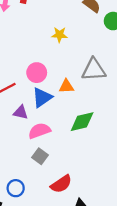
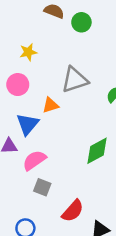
pink circle: (37, 73) -> (18, 85), moved
green diamond: (82, 122) -> (97, 151), moved

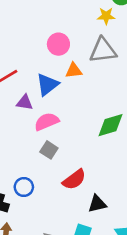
yellow star: (28, 52) -> (106, 16), moved
pink circle: (18, 85) -> (58, 44), moved

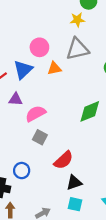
blue triangle: (47, 85) -> (23, 70), moved
black triangle: (97, 204) -> (74, 183), moved

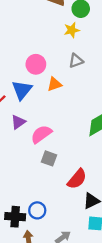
gray triangle: (77, 49) -> (76, 61), size x0.6
purple triangle: (16, 99) -> (18, 122), turned -32
blue circle: (22, 171) -> (37, 210), moved

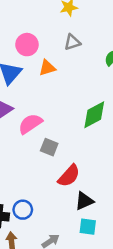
gray square: (49, 158) -> (49, 147), moved

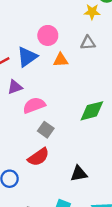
red semicircle: (69, 176) -> (38, 157), moved
black triangle: (84, 201) -> (79, 174), moved

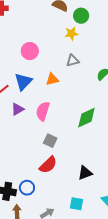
pink circle: (48, 35) -> (30, 51), moved
pink semicircle: (34, 105) -> (43, 111), moved, turned -42

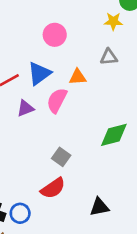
pink semicircle: (43, 111) -> (57, 100), moved

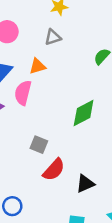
gray triangle: (109, 57) -> (53, 37), moved
red semicircle: (53, 188) -> (54, 170), moved

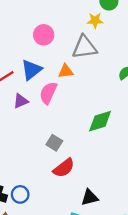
gray triangle: (53, 37) -> (84, 47), size x1.6
black triangle: (85, 184) -> (90, 197), moved

